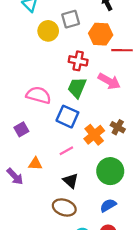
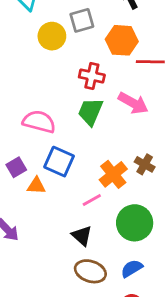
blue square: (67, 117) -> (59, 162), moved
pink line: (66, 151) -> (92, 200), moved
orange triangle: (35, 164) -> (36, 186), moved
brown ellipse: (64, 207) -> (90, 271), moved

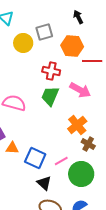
blue square: (59, 162) -> (35, 158), moved
brown cross: (145, 164) -> (88, 144), moved
orange cross: (113, 174) -> (77, 125), moved
pink line: (92, 200) -> (61, 161), moved

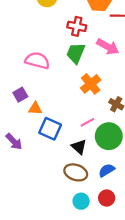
orange cross: (77, 125) -> (91, 84), moved
blue square: (35, 158) -> (50, 129), moved
black triangle: (44, 183) -> (79, 147), moved

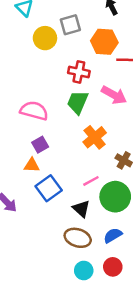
purple square: (20, 95) -> (40, 145), moved
blue square: (50, 129) -> (49, 188), turned 30

